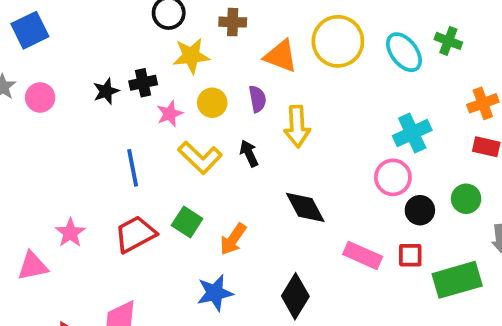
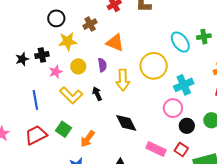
brown cross: (233, 22) -> (90, 24), turned -32
yellow circle: (338, 41) -> (154, 66), moved
green cross: (448, 41) -> (204, 37), turned -32
red square: (410, 255) -> (181, 149), turned 32

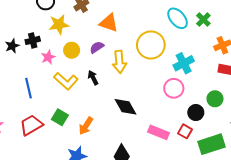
green cross: (204, 37) -> (203, 20), moved, turned -32
purple semicircle: (102, 65) -> (97, 47), turned -112
black circle: (187, 126) -> (196, 113), moved

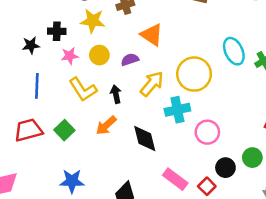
black star: (12, 46) -> (31, 45), moved
yellow arrow: (119, 62) -> (152, 84), turned -150
cyan cross: (184, 63) -> (177, 110), moved
orange arrow: (86, 126) -> (106, 125), moved

